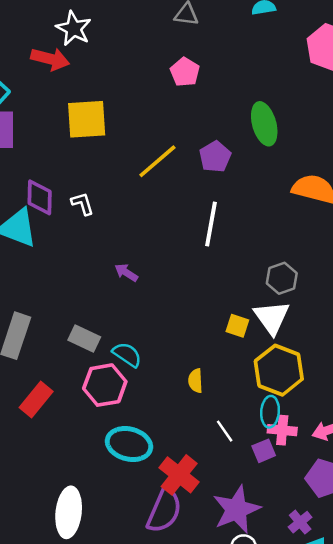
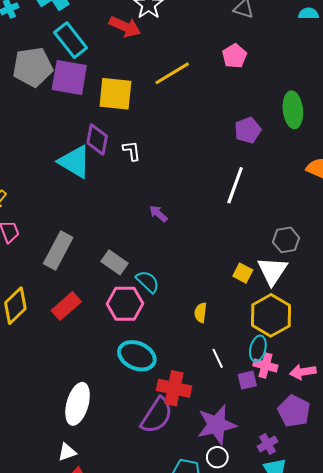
yellow square: (87, 119) -> (115, 94), moved
yellow line: (157, 161) -> (172, 73), moved
red cross: (179, 475) -> (174, 388), turned -36

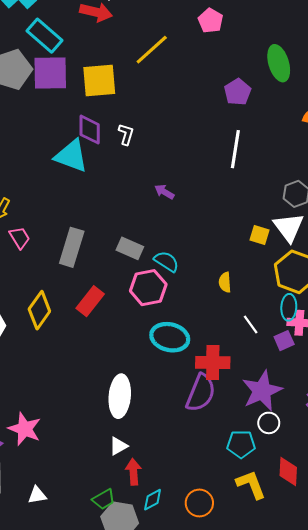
white L-shape: (132, 151) -> (126, 134), turned 35

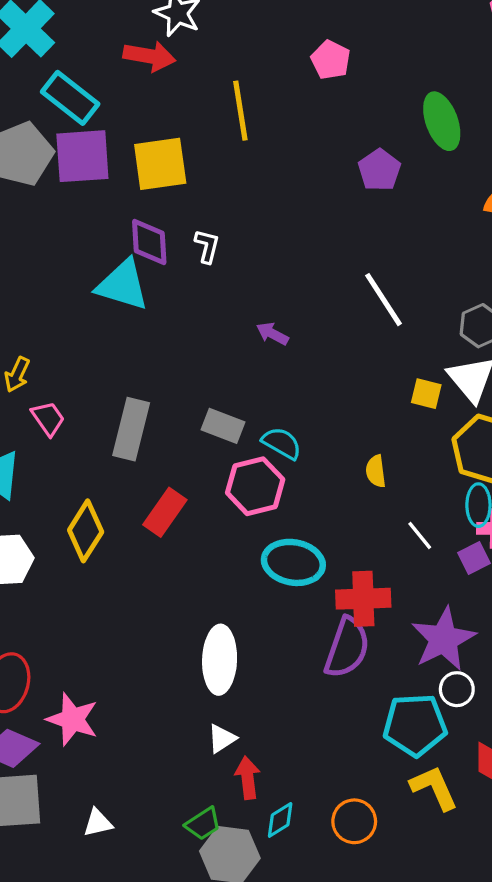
yellow line: (152, 50) -> (240, 111), turned -54
white line: (235, 149) -> (384, 300), moved, turned -39
cyan pentagon: (241, 444) -> (415, 725), size x1.4

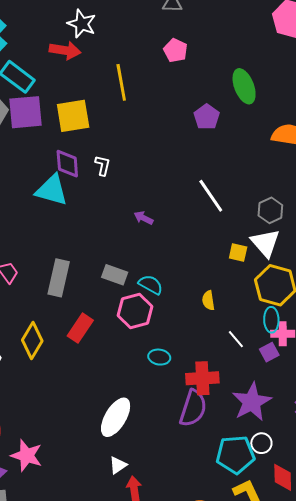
cyan ellipse: (293, 562) -> (159, 357), size x0.6
white ellipse: (220, 660) -> (116, 417), turned 30
white circle: (457, 689) -> (261, 443), moved

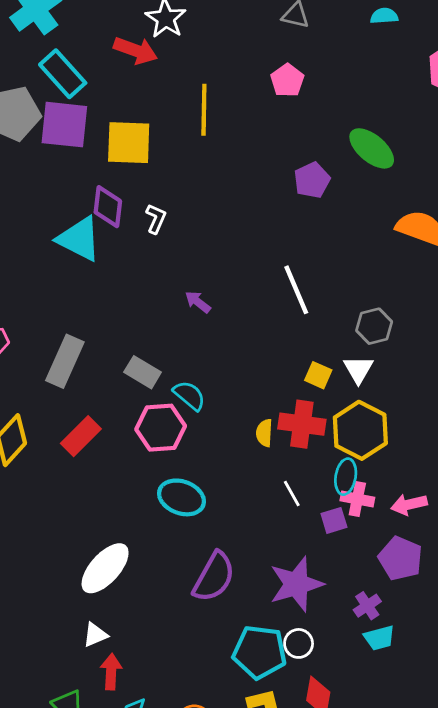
green ellipse: (244, 86) -> (372, 148), turned -40
white triangle: (265, 243) -> (358, 370), size x0.7
cyan ellipse: (159, 357) -> (181, 497), size x1.5
red cross: (202, 378) -> (302, 424), moved

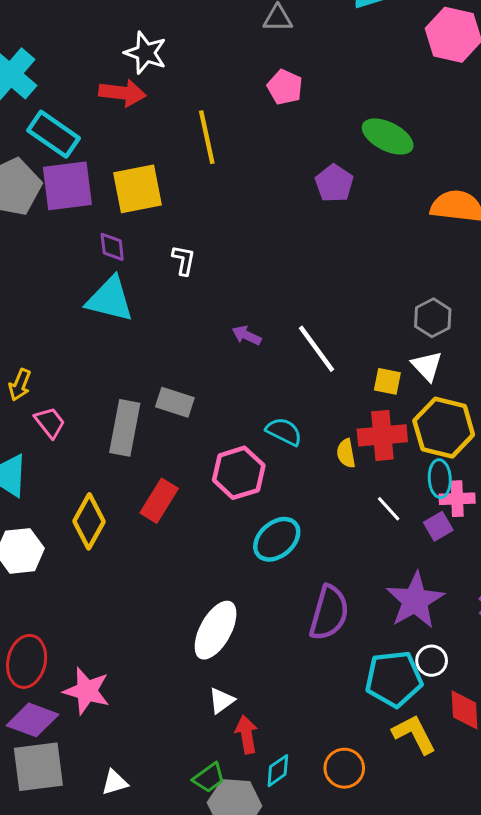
purple diamond: (108, 207) -> (112, 247), moved, size x0.7
white line: (296, 290) -> (316, 349), moved
gray rectangle: (143, 372) -> (175, 402), moved
cyan semicircle: (189, 395) -> (284, 432), moved
cyan ellipse: (181, 497) -> (277, 539), turned -48

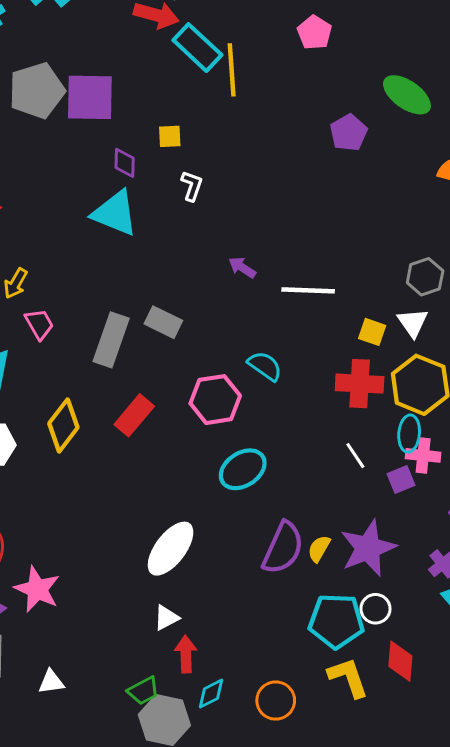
cyan rectangle: (53, 134) -> (197, 48), moved
yellow square: (138, 189) -> (170, 136), moved, size x0.5
white line: (316, 349) -> (308, 290), turned -60
yellow semicircle: (346, 453) -> (319, 549), moved, turned 32

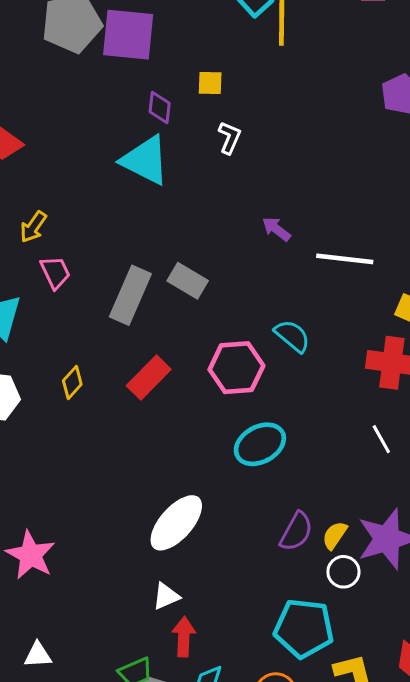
yellow diamond: (63, 425) -> (72, 382), size x0.6
purple semicircle: (283, 548) -> (296, 532), size x0.7
white circle: (375, 609) -> (343, 572), moved
cyan pentagon: (336, 621) -> (304, 628), moved

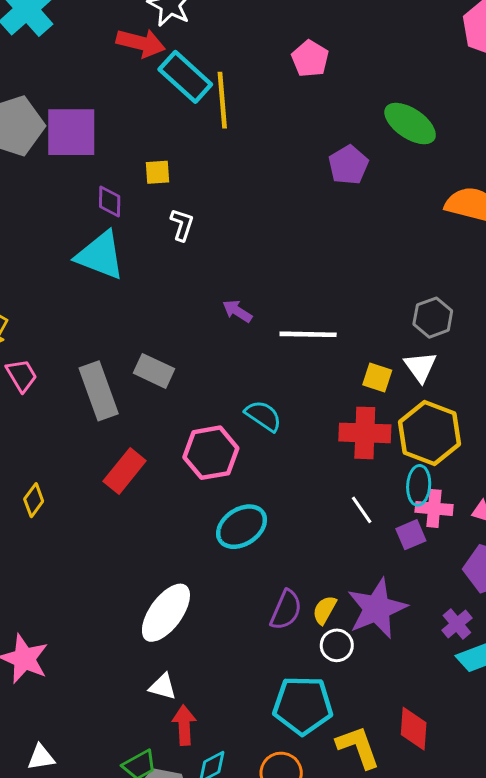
gray rectangle: (130, 295) -> (99, 391), turned -38
yellow diamond: (72, 382) -> (34, 500), moved
white triangle: (166, 596) -> (163, 687), turned 44

